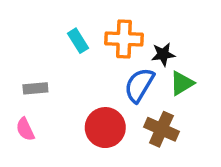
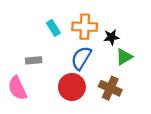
blue semicircle: (139, 85) -> (81, 58), moved
gray rectangle: (35, 88) -> (34, 60), moved
pink semicircle: (25, 129) -> (17, 88), size x1.5

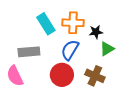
cyan rectangle: (53, 28) -> (46, 24), size x1.5
gray rectangle: (34, 60) -> (29, 52), size x1.5

